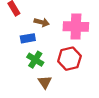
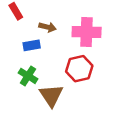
green cross: (35, 60) -> (28, 76), moved
brown triangle: (45, 82) -> (51, 95), size x1.5

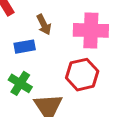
brown arrow: (48, 27) -> (44, 25), turned 49

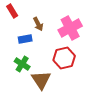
pink cross: (91, 30) -> (70, 28), turned -30

